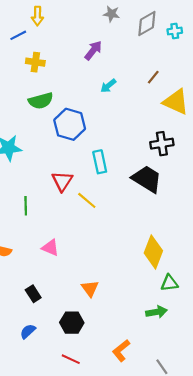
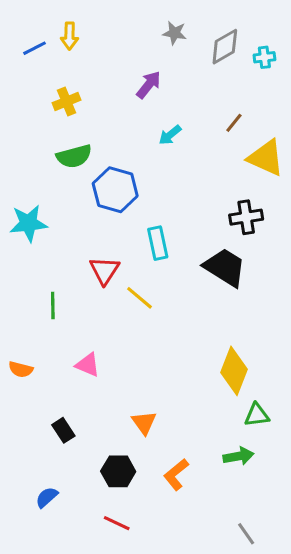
blue line: (18, 35) -> (35, 48), moved
yellow cross: (35, 62) -> (66, 101), turned -30
blue semicircle: (28, 331) -> (47, 497), moved
orange L-shape: (121, 351) -> (176, 474), moved

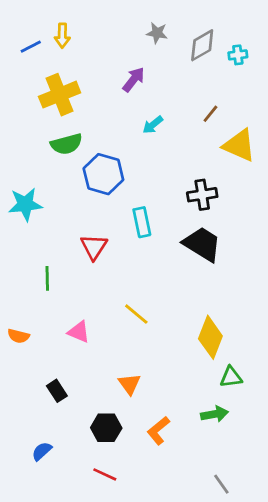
yellow cross: (66, 101) -> (60, 95), size x1.6
black cross: (246, 217) -> (202, 195), moved
yellow line: (140, 298) -> (136, 314), moved

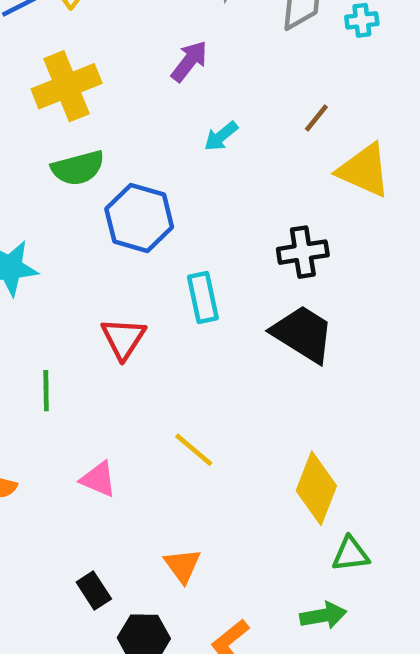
black rectangle: (57, 391) -> (94, 590), moved

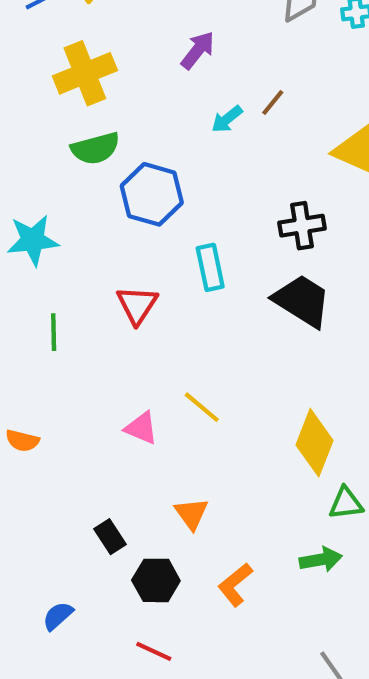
brown line: (316, 118) -> (273, 102), moved
green line: (46, 391) -> (54, 332), moved
pink triangle: (98, 479) -> (141, 428), moved

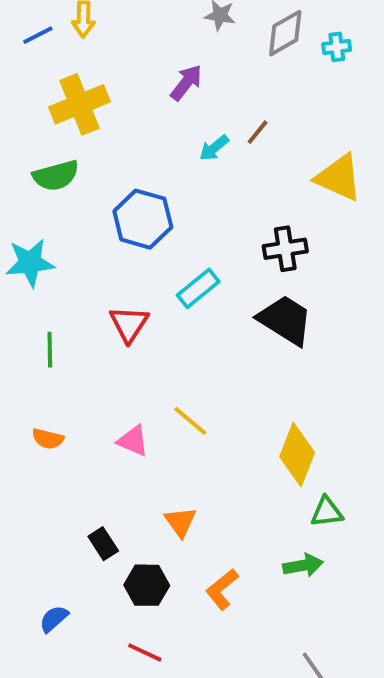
green semicircle: (95, 148) -> (56, 176), moved
cyan rectangle: (210, 267) -> (198, 288), turned 63
orange semicircle: (22, 441) -> (48, 439), moved

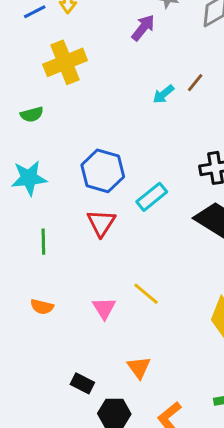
purple arrow: (186, 83) -> (143, 28), moved
green semicircle: (56, 176) -> (32, 114), moved, size x0.7
blue hexagon: (143, 219) -> (103, 171), moved
pink triangle: (133, 441) -> (104, 308), turned 35
black rectangle: (103, 544) -> (82, 383), turned -30

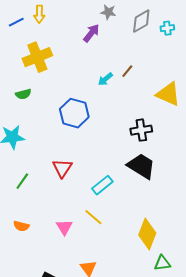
green semicircle: (32, 114) -> (23, 94), moved
blue hexagon: (103, 171) -> (74, 113), moved
cyan rectangle: (152, 197) -> (102, 185), moved
green line: (43, 242) -> (22, 181), turned 36

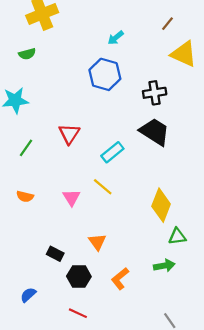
brown line: (127, 71) -> (168, 24), moved
blue hexagon: (74, 113) -> (105, 74), moved

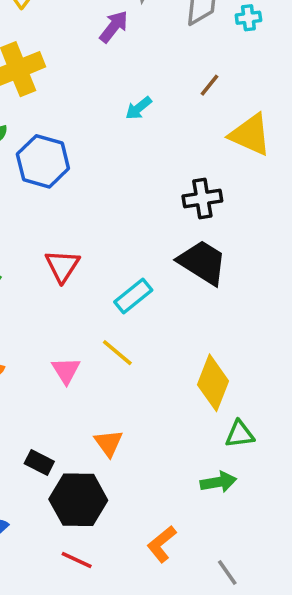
brown line: (168, 24) -> (209, 85), moved
blue hexagon: (105, 74) -> (43, 161), moved
black hexagon: (79, 276) -> (78, 500), size x1.4
orange L-shape: (120, 279) -> (162, 544), moved

